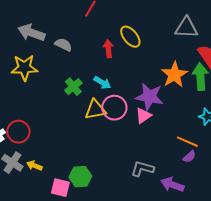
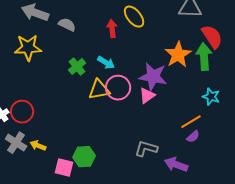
orange line: (187, 142) -> (191, 122), turned -55

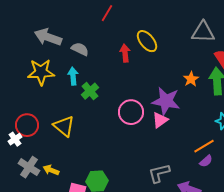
orange star: (178, 55) -> (191, 79), size x0.6
cyan arrow: (106, 63) -> (73, 76), moved, turned -126
yellow triangle: (99, 90) -> (64, 126), moved, turned 50
red circle: (22, 112) -> (27, 125), moved
gray L-shape: (146, 149) -> (159, 173), turned -30

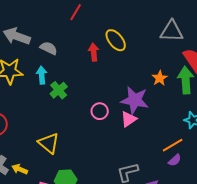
pink circle: (131, 112) -> (100, 111), size x0.7
yellow triangle: (64, 126) -> (49, 143), moved

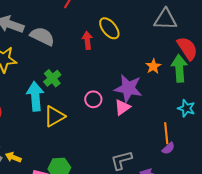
gray semicircle: (49, 48) -> (42, 36), size x1.4
cyan arrow: (42, 75) -> (35, 96), moved, size x1.6
yellow triangle: (49, 143) -> (54, 116), moved, turned 50
orange line: (173, 145) -> (166, 133), turned -65

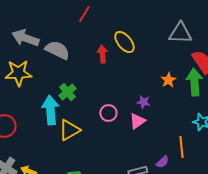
purple star: (128, 88) -> (143, 102), size x0.5
purple semicircle: (168, 148) -> (162, 162), moved

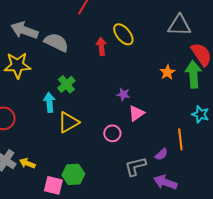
purple star: (143, 102) -> (123, 94), moved
cyan arrow: (50, 110) -> (49, 102), size x0.7
pink circle: (108, 113) -> (112, 133), moved

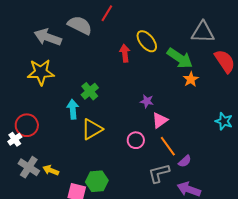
gray semicircle: (56, 42) -> (80, 25), moved
green arrow: (193, 74) -> (180, 58), moved, turned 128
orange line: (180, 139) -> (168, 146), moved, turned -30

